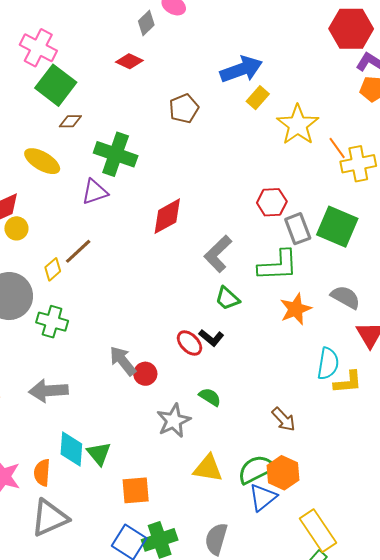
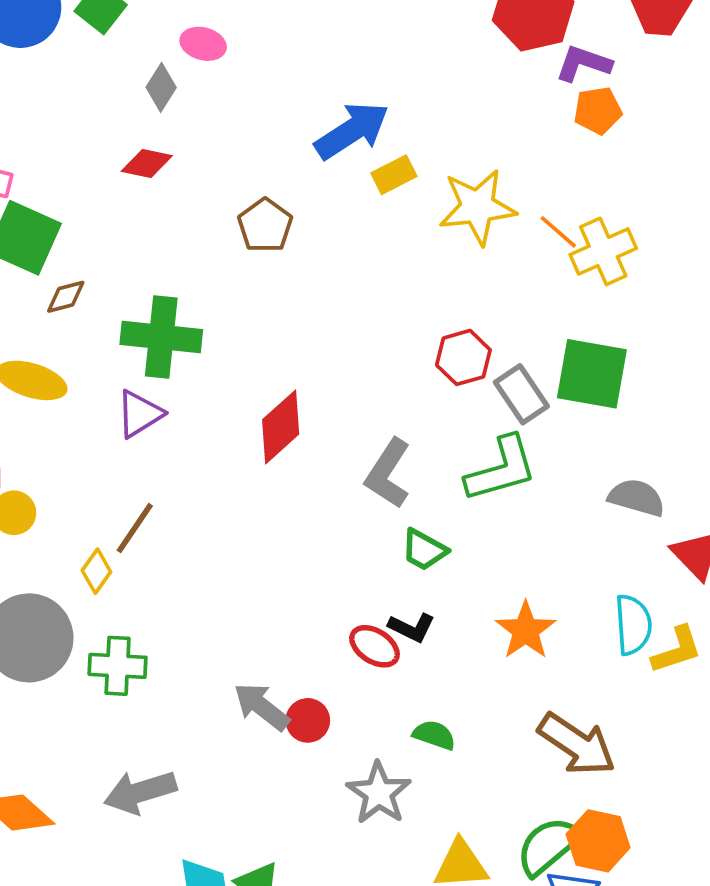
yellow rectangle: (258, 98) -> (394, 175), turned 35
yellow star: (298, 125) -> (477, 207), turned -30
orange star: (296, 309) -> (526, 630), moved
brown arrow: (284, 419) -> (577, 744), size x1.6

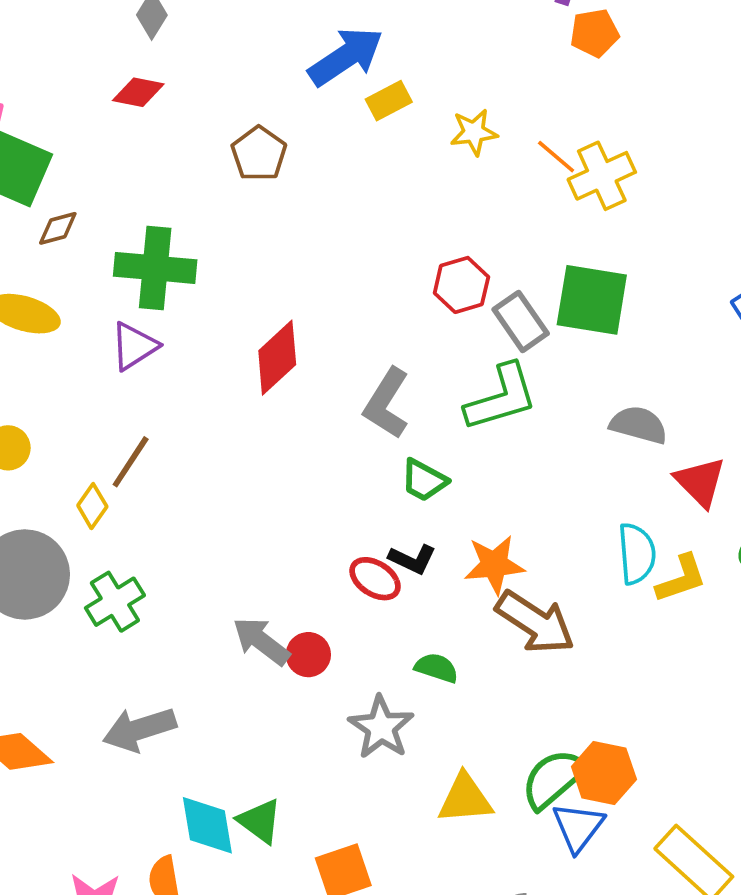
yellow star: (477, 207) -> (474, 132), size x0.6
orange star: (526, 630) -> (494, 565), moved, turned 30
green cross: (118, 666) -> (115, 602), turned -34
brown arrow: (577, 744) -> (535, 622), moved

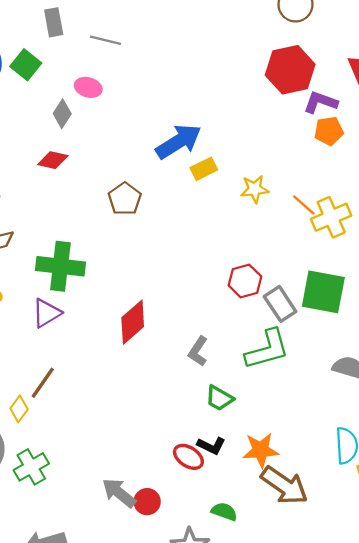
gray L-shape: (387, 403) -> (198, 351), size x0.7

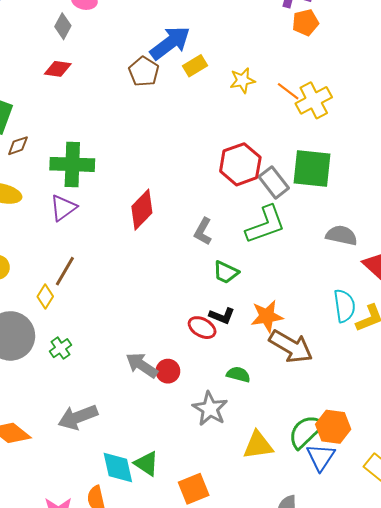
brown pentagon: (125, 199) -> (144, 72), moved
red hexagon: (245, 281) -> (240, 164), size x1.4
green cross: (31, 467) -> (61, 348), size x0.7

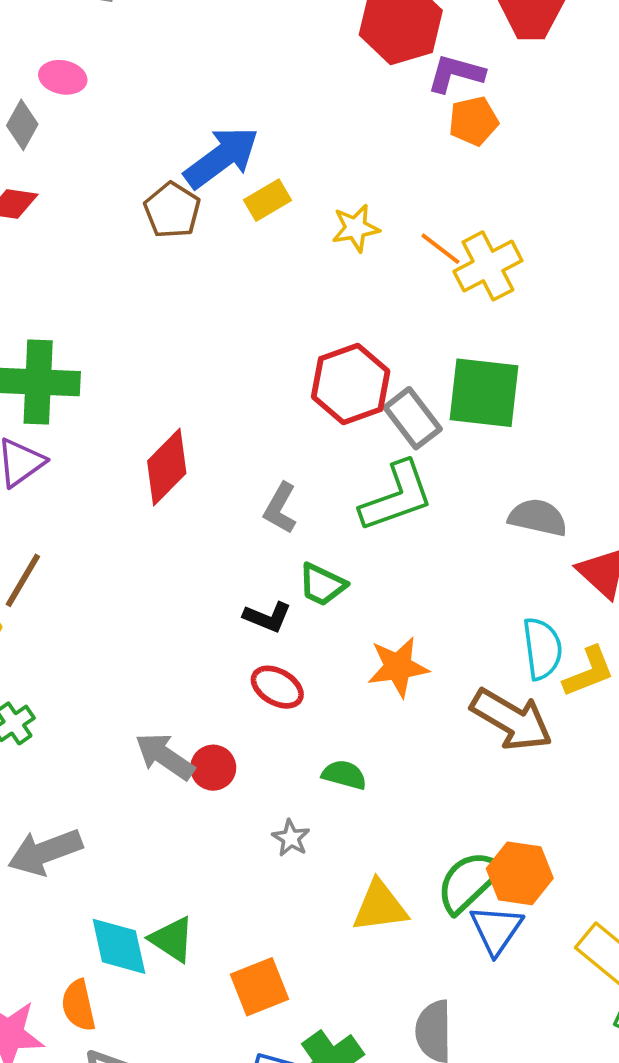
black L-shape: (222, 316) -> (267, 617), moved
brown arrow: (291, 346) -> (511, 720), moved
gray star: (210, 409) -> (291, 838), size x0.6

